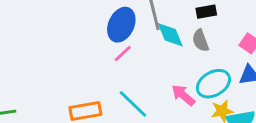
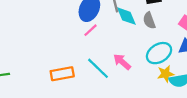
pink arrow: (183, 95) -> (122, 62), moved

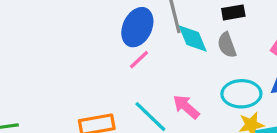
cyan ellipse: (159, 53) -> (241, 94), turned 30

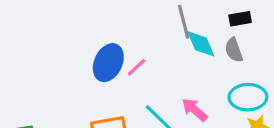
blue ellipse: (137, 27) -> (108, 63), moved
pink line: (139, 60) -> (137, 67), moved

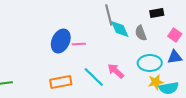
black rectangle: (240, 19) -> (157, 13), moved
pink line: (137, 67) -> (79, 44), turned 40

